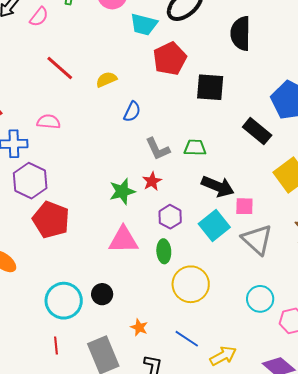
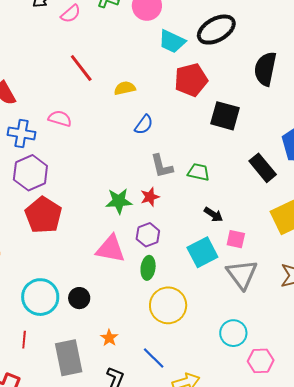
black arrow: (218, 186) -> (213, 215), size x0.6
purple hexagon: (170, 217) -> (148, 235), moved

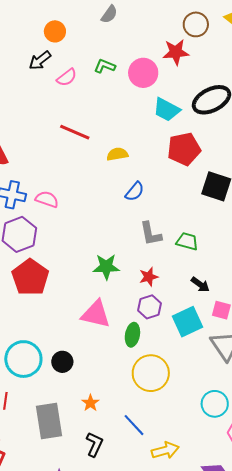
red line: (81, 68) -> (75, 132), turned -32
pink semicircle: (60, 118) -> (47, 199), moved
red star: (150, 197) -> (149, 277), moved
purple hexagon: (148, 235) -> (149, 307), moved

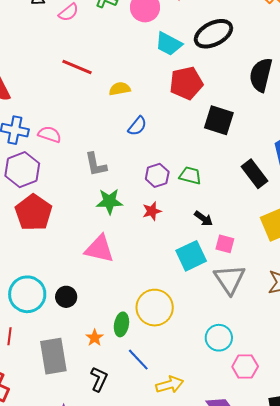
gray L-shape: (151, 234) -> (96, 164), moved
purple hexagon: (149, 307) -> (157, 175), moved
green ellipse: (132, 335) -> (121, 324), moved

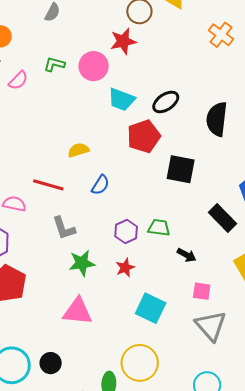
black ellipse: (213, 34) -> (166, 102), moved, size x0.7
red line: (77, 67) -> (48, 185), moved
black arrow: (203, 218) -> (187, 255), moved
cyan square: (191, 256) -> (151, 308), moved, turned -32

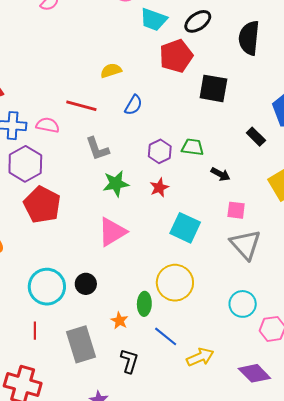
black rectangle: (222, 218) -> (256, 137), size x0.7
pink triangle: (78, 311) -> (112, 232), turned -36

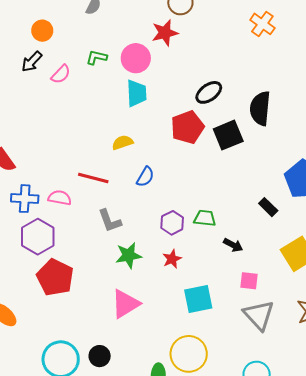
cyan trapezoid: (154, 19) -> (137, 93), moved, turned -112
black square: (213, 88) -> (228, 135), moved, turned -32
cyan square: (185, 228) -> (198, 299), turned -36

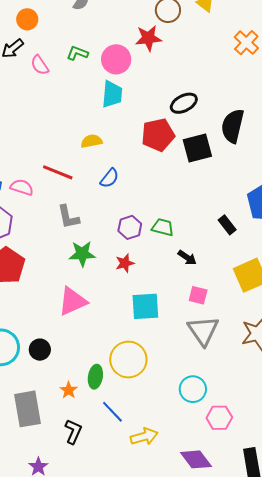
pink semicircle: (61, 74) -> (40, 65), turned 95

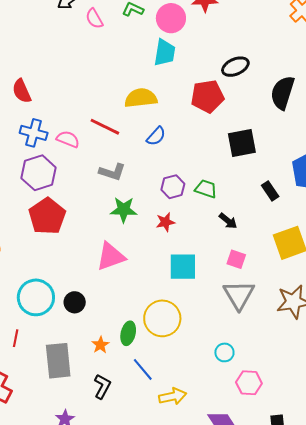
yellow semicircle: (92, 141) -> (141, 98), size x1.5
black square: (197, 148) -> (242, 143), moved
gray L-shape: (68, 217) -> (112, 172), turned -64
cyan circle: (193, 389) -> (224, 352), size x0.7

